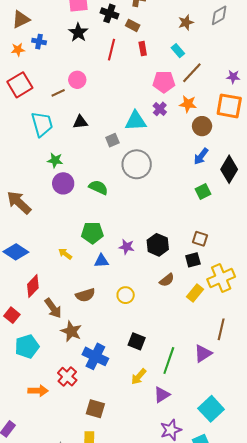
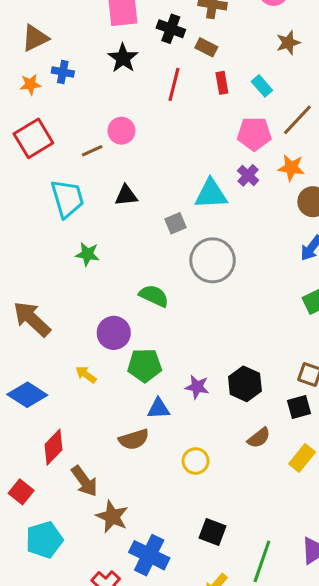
cyan rectangle: (178, 51) -> (262, 86), moved
purple circle: (63, 183) -> (114, 333), moved
yellow arrow: (65, 254) -> (86, 375), moved
brown semicircle: (85, 295) -> (134, 439), moved

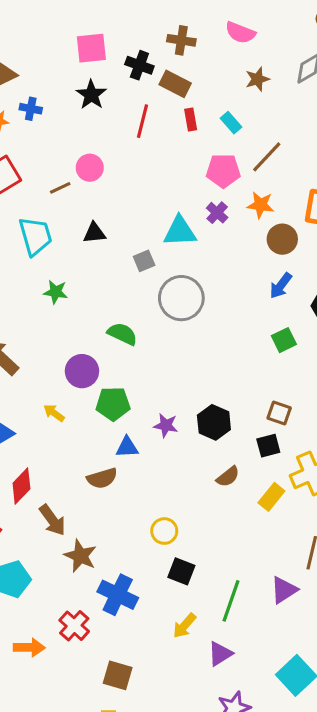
brown rectangle: (206, 47) -> (175, 84), size x1.4
yellow circle: (196, 461) -> (164, 531), moved

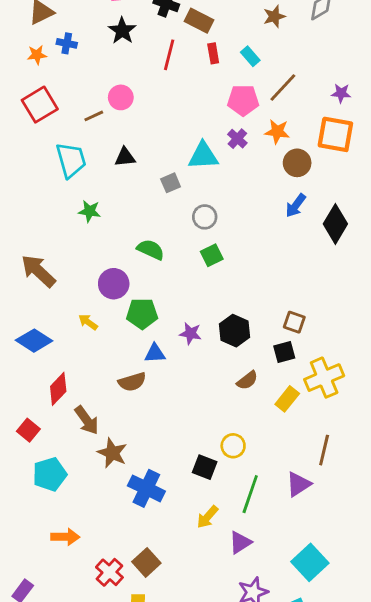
gray circle: (181, 298) -> (205, 217), size x0.6
green square: (284, 340) -> (212, 255), moved
yellow circle: (164, 531) -> (233, 446), moved
red cross: (74, 626) -> (109, 572), moved
brown square: (118, 675) -> (146, 562), turned 32

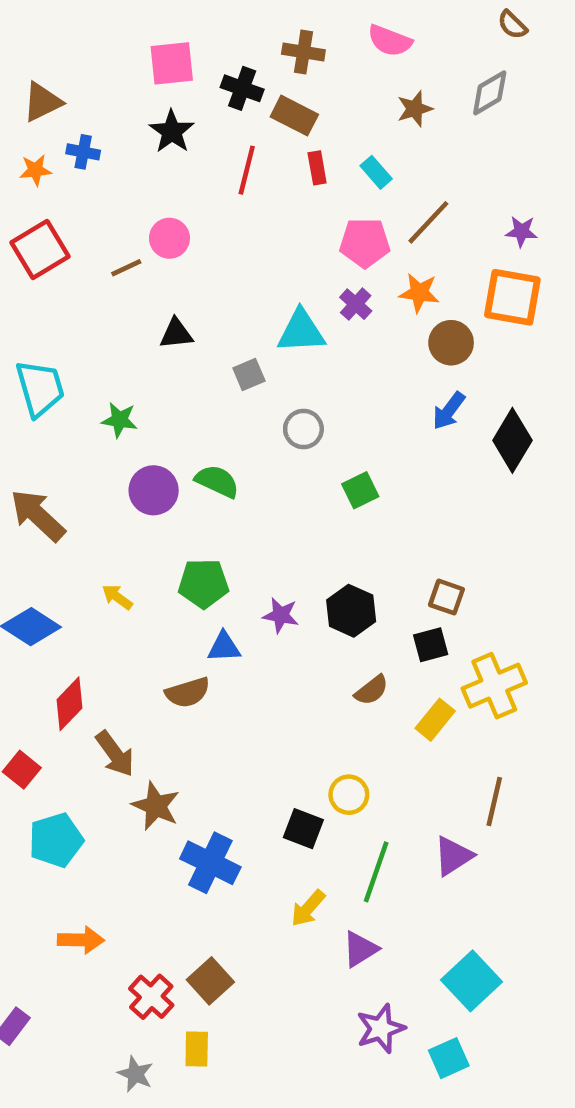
cyan trapezoid: (71, 160) -> (40, 388), moved
green square: (212, 255) -> (360, 490), moved
purple circle: (114, 284) -> (154, 490), moved

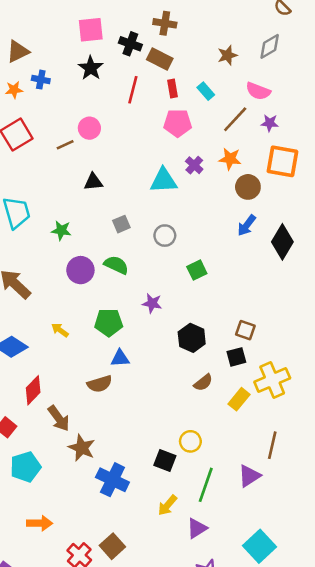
pink semicircle: (390, 41) -> (258, 91), moved
purple star: (521, 231) -> (270, 123), moved
pink pentagon: (365, 243) -> (178, 123), moved
gray square: (249, 374) -> (121, 224), moved
purple star: (281, 615) -> (152, 303), moved

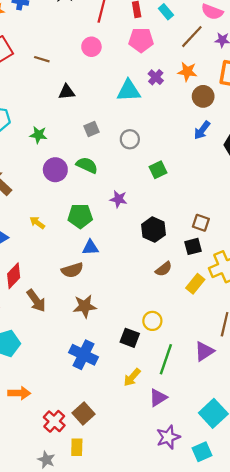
pink circle: (89, 128) -> (91, 47), moved
brown line: (65, 145) -> (42, 59), turned 42
brown star: (82, 448) -> (85, 306), moved, turned -30

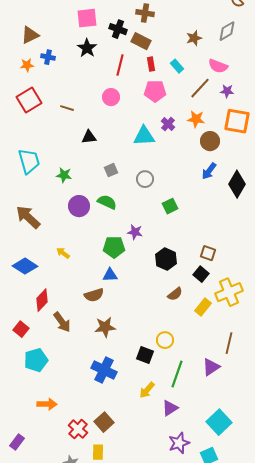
green pentagon: (80, 216) -> (114, 247), moved
black square: (193, 246) -> (201, 274), turned -35

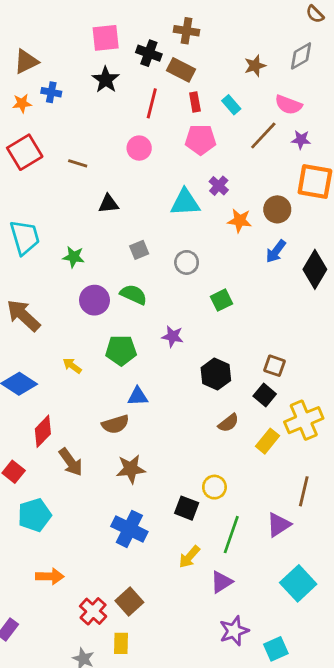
orange star: (196, 119) -> (240, 221), moved
green pentagon: (114, 247) -> (121, 350), moved
cyan square: (219, 422) -> (298, 583), moved

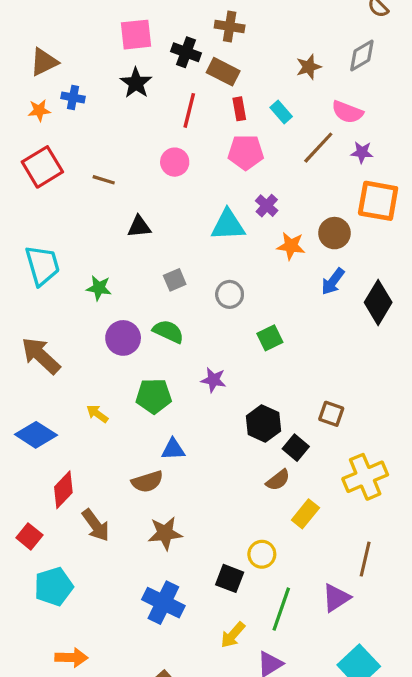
black square: (265, 395) -> (296, 448), moved
yellow rectangle: (268, 441) -> (305, 514), moved

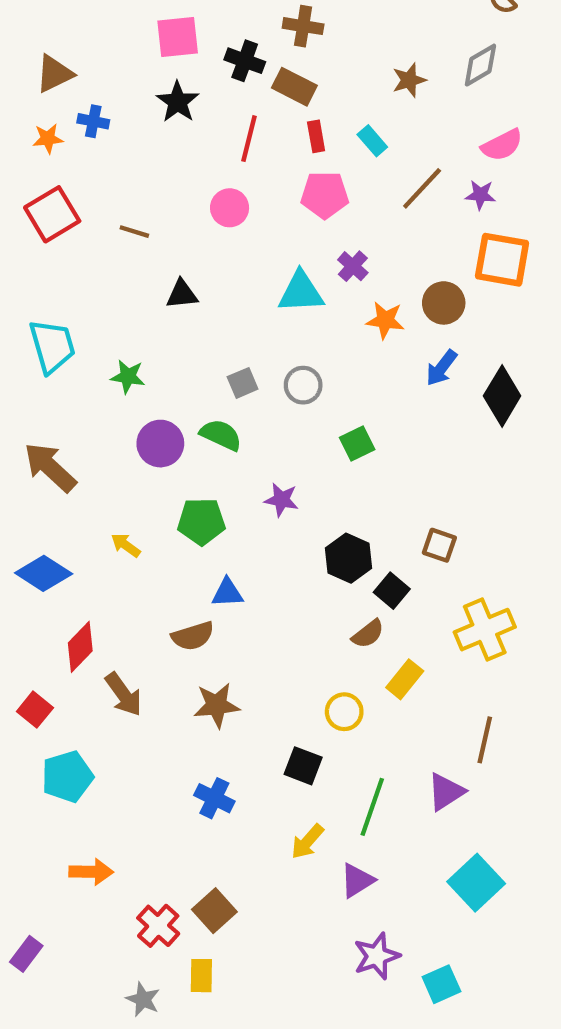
pink semicircle: (347, 112) -> (502, 145), moved, turned -48
gray square: (175, 280) -> (243, 383), moved
yellow circle: (262, 554) -> (344, 712), moved
blue cross: (163, 603) -> (214, 798), size x0.7

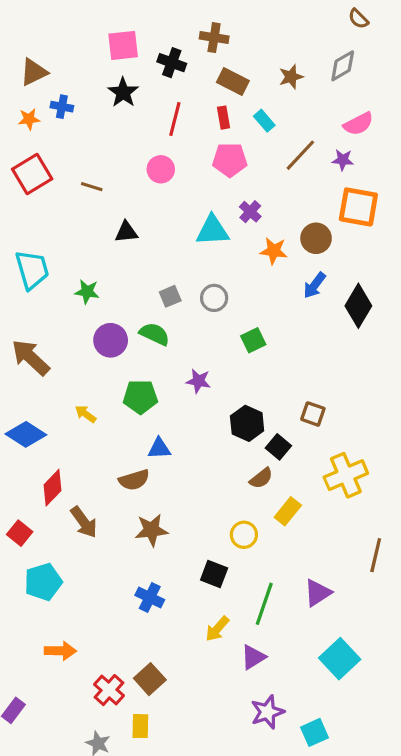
brown rectangle: (294, 87) -> (233, 81), moved
brown line: (485, 740) -> (376, 555), moved

